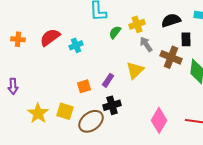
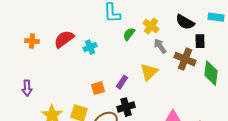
black semicircle: (171, 20) -> (185, 22), turned -132
yellow cross: (137, 24) -> (151, 26), turned -35

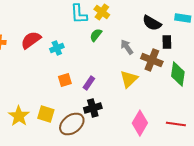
yellow cross: (151, 26) -> (102, 12), moved
yellow triangle: (149, 72) -> (129, 79), moved
orange square: (98, 88) -> (65, 80), moved

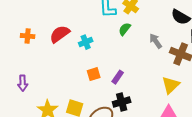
yellow triangle: (129, 79) -> (171, 85), moved

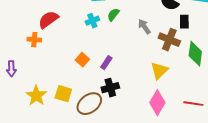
orange cross: (28, 36) -> (34, 40), moved
cyan cross: (86, 42) -> (92, 21), moved
orange square: (94, 74) -> (82, 60), turned -32

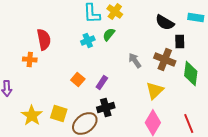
red semicircle: (48, 20) -> (44, 40), turned 115
gray arrow: (144, 27) -> (135, 60), moved
red line: (193, 104) -> (189, 124), turned 60

